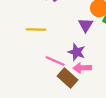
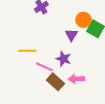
yellow line: (36, 30) -> (27, 51), moved
pink arrow: (82, 68) -> (76, 79), moved

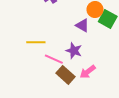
purple triangle: (71, 35) -> (82, 25), turned -32
pink arrow: (76, 79) -> (88, 72), turned -35

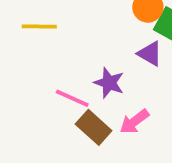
purple triangle: (82, 25) -> (150, 54), moved
yellow line: (36, 42) -> (39, 26), moved

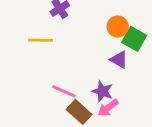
purple star: (109, 83) -> (102, 91), moved

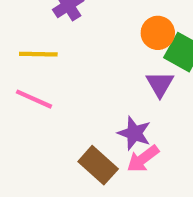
purple triangle: (119, 60) -> (160, 84), turned 30
pink line: (64, 91) -> (34, 99), moved

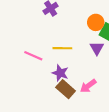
yellow line: (38, 54) -> (62, 48), moved
purple star: (134, 133) -> (60, 73), moved

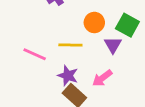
orange circle: (96, 22) -> (94, 22), moved
pink arrow: (88, 86) -> (102, 78), moved

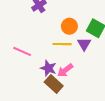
yellow line: (70, 45) -> (62, 44), moved
pink arrow: (102, 78) -> (65, 70), moved

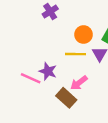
pink line: (22, 51) -> (31, 78), moved
purple star: (48, 68) -> (48, 71), moved

